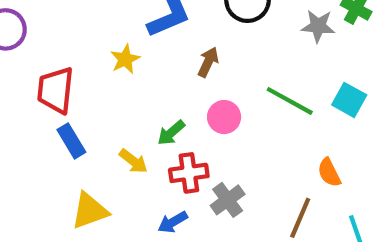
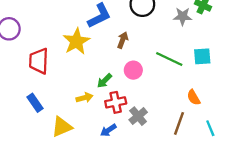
yellow star: (125, 59) -> (76, 41), size x1.6
cyan square: (349, 100) -> (202, 56), turned -30
blue rectangle: (71, 141) -> (35, 103), moved
yellow arrow: (133, 161) -> (84, 98), turned -49

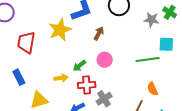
cyan square: (202, 56) -> (166, 44), moved
green line: (169, 59) -> (148, 60), moved, turned -40

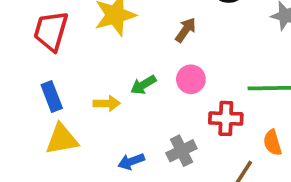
blue rectangle: (19, 77) -> (52, 97), moved
red cross: (87, 85) -> (226, 118), moved

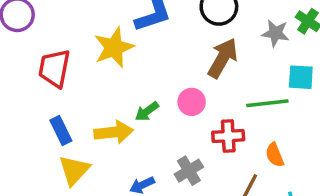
brown arrow: (186, 30) -> (223, 58), moved, size x1.6
yellow arrow: (107, 103) -> (114, 132), size x1.5
yellow triangle: (62, 139) -> (74, 170), turned -32

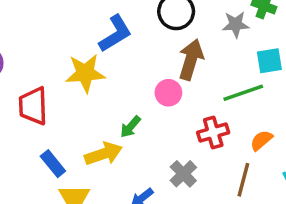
yellow star: (114, 47) -> (85, 73), turned 30
pink circle: (192, 102) -> (168, 93), moved
orange semicircle: (275, 155) -> (261, 140), turned 85

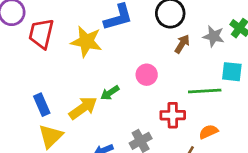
brown arrow: (191, 60) -> (182, 44), moved, size x0.6
red trapezoid: (33, 106) -> (41, 34), moved
yellow arrow: (104, 154) -> (83, 108), turned -32

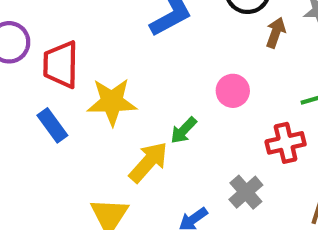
yellow star: (86, 41) -> (112, 102), moved
blue rectangle: (42, 105) -> (52, 125), moved

